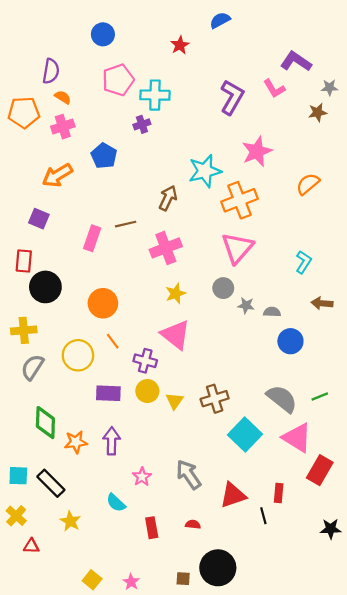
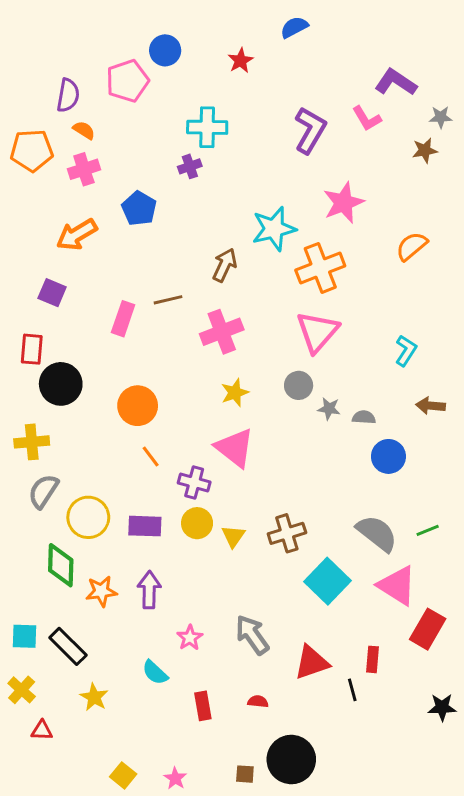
blue circle: (103, 34) -> (165, 50), moved
pink pentagon: (118, 80) -> (127, 81), moved
yellow circle: (78, 355) -> (88, 517), moved

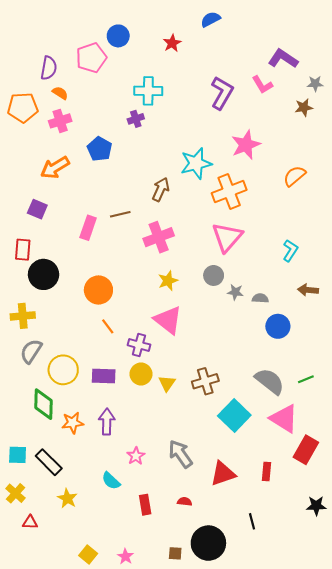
black line: (352, 690) -> (252, 521), moved

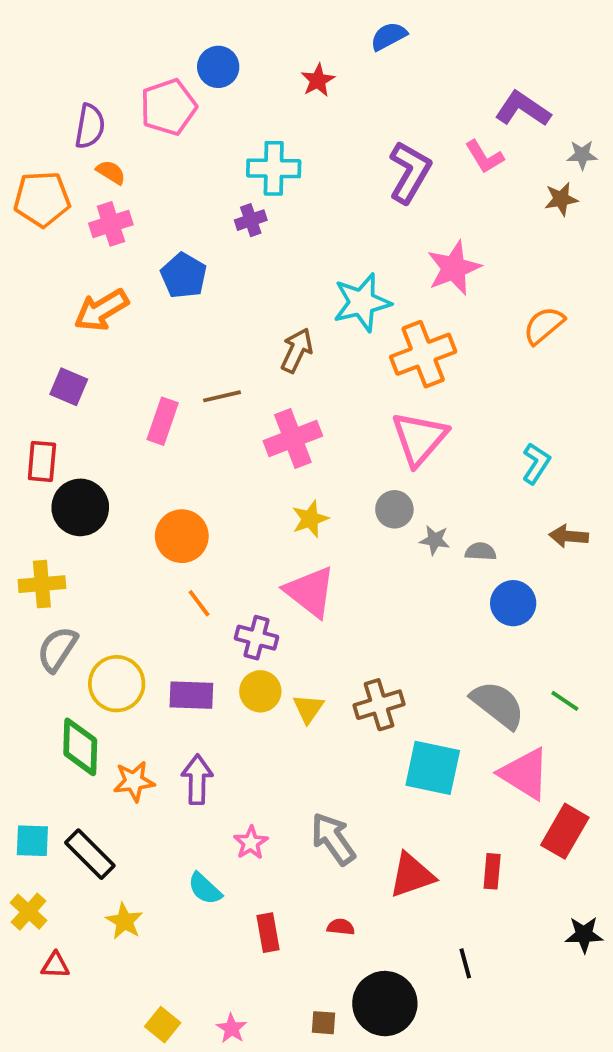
green line: (306, 379) -> (565, 701), turned 56
cyan square: (234, 415) -> (433, 768), turned -32

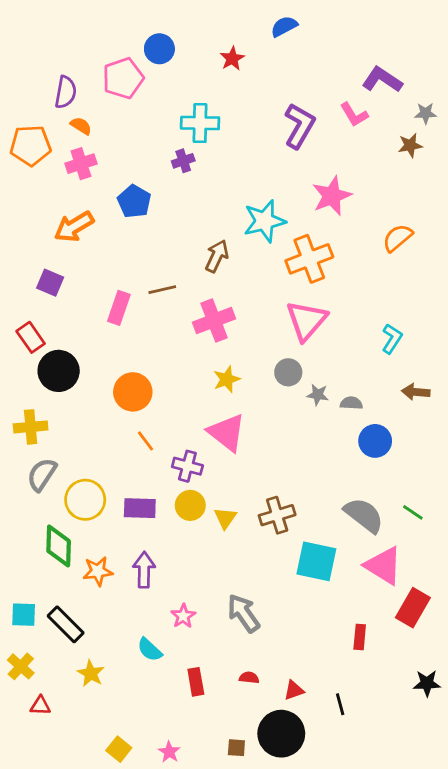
red rectangle: (42, 461) -> (31, 337), turned -40
red triangle: (412, 875) -> (294, 690), moved, size x0.6

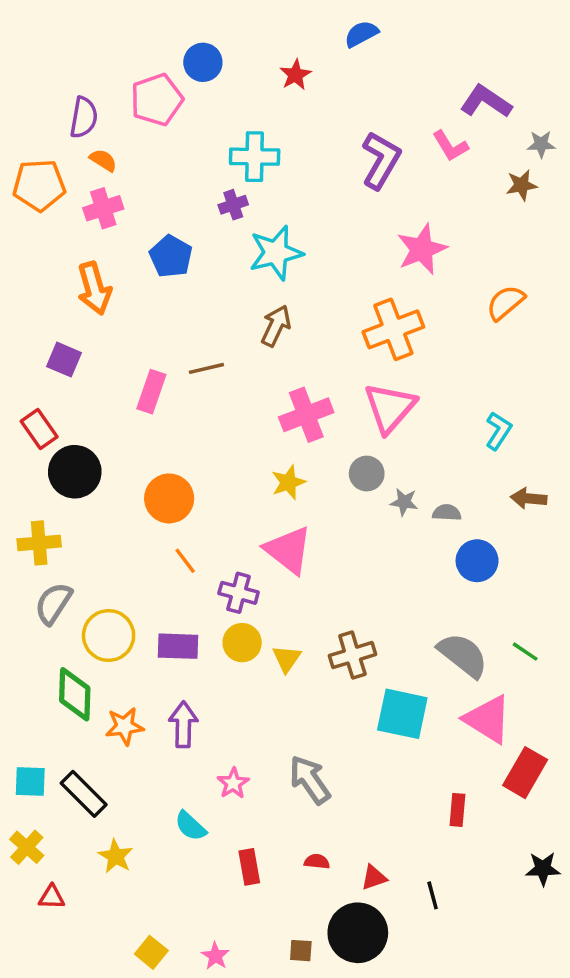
cyan star: (264, 221) -> (276, 253), moved
orange arrow: (74, 227) -> (94, 288), turned -75
pink cross: (214, 320) -> (306, 415), moved

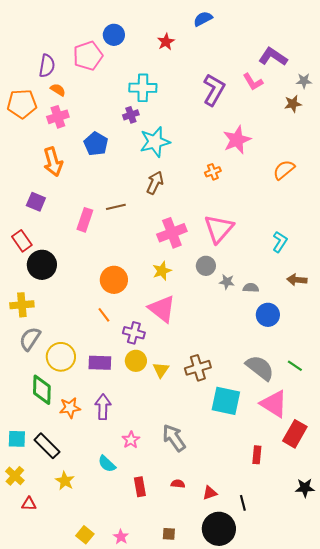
orange cross: (393, 329) -> (213, 172), moved, size x0.5
orange circle: (169, 498) -> (114, 280), moved
black circle: (358, 933) -> (219, 529), moved

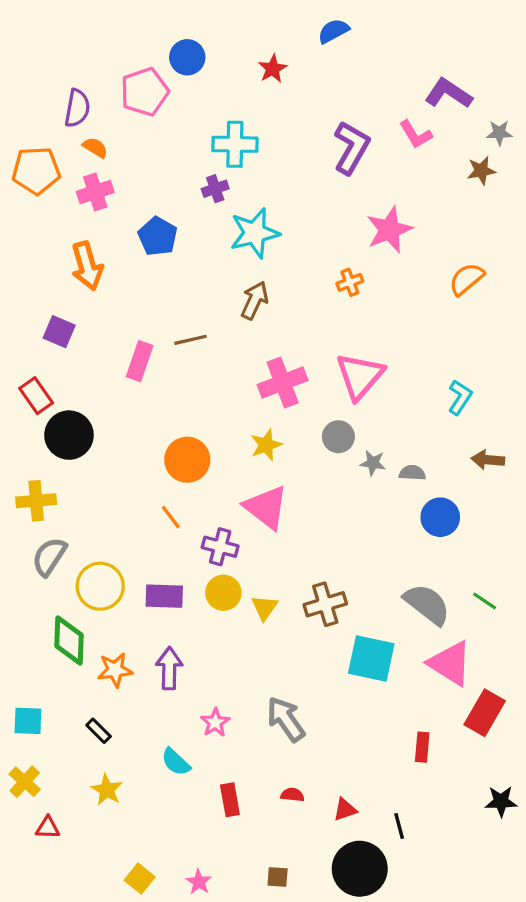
black rectangle: (47, 446) -> (99, 731), moved, size x0.6

